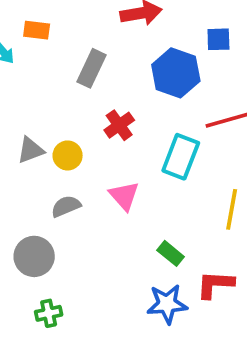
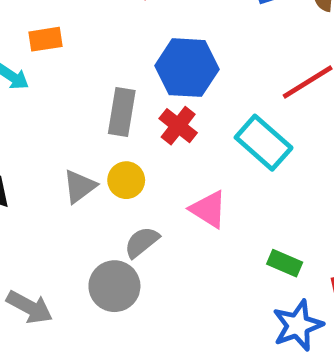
gray rectangle: (91, 68) -> (122, 112), moved
blue hexagon: (176, 73) -> (187, 68), moved
cyan rectangle: (181, 157) -> (264, 143), turned -54
gray circle: (34, 256) -> (114, 286), moved

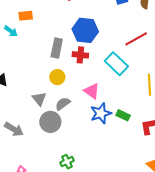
red cross: (178, 126) -> (80, 55), turned -35
gray triangle: (80, 186) -> (39, 99), moved, turned -35
blue star: (298, 325) -> (101, 113), moved

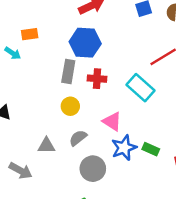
blue hexagon: (85, 30) -> (85, 43), moved
gray triangle: (39, 99) -> (46, 146), moved, turned -49
gray circle: (50, 122) -> (93, 169), moved

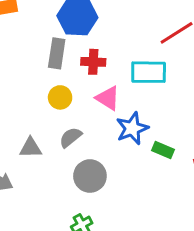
cyan rectangle: (140, 88) -> (149, 72), turned -40
pink triangle: (112, 121) -> (108, 98), moved
blue star: (124, 148) -> (132, 128), moved

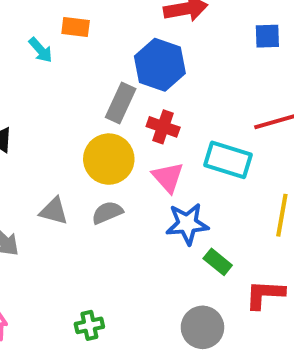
yellow circle: (60, 97) -> (109, 159), size x1.6
gray circle: (90, 176) -> (202, 327), moved

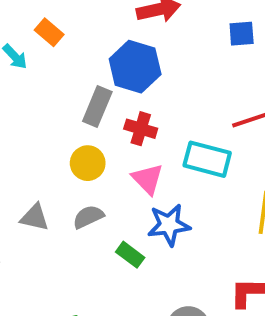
orange rectangle: (76, 27) -> (49, 32), turned 36
yellow circle: (109, 159) -> (88, 163), size x0.7
green rectangle: (218, 262) -> (130, 255), moved

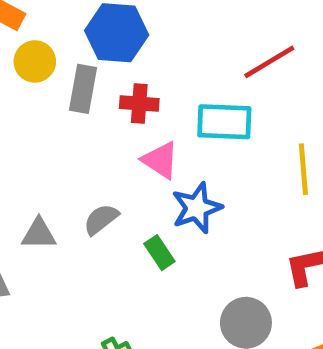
yellow circle: (88, 163) -> (35, 61), moved
green rectangle: (130, 255) -> (159, 253), turned 32

